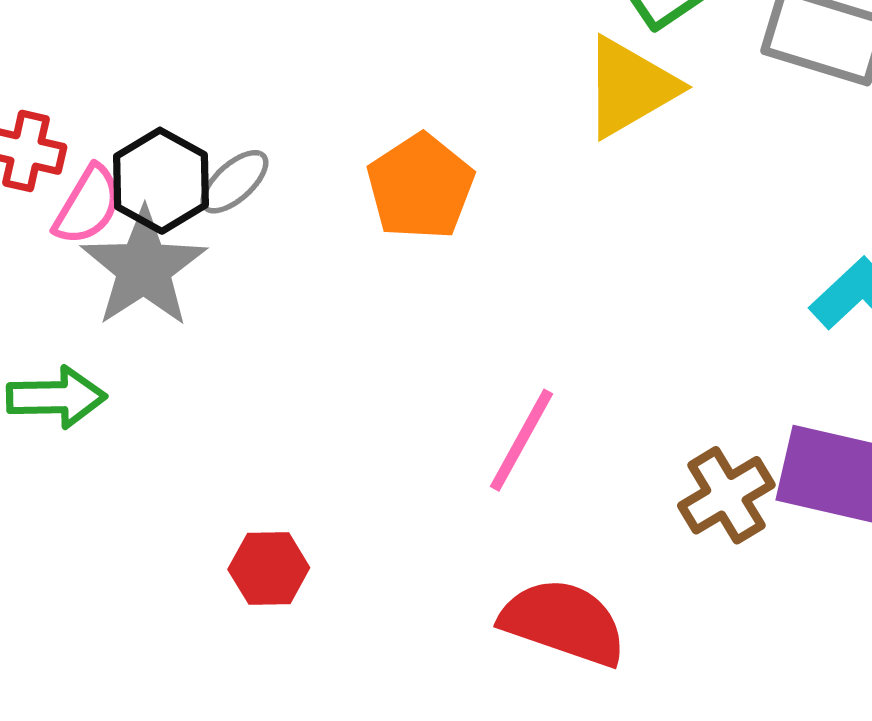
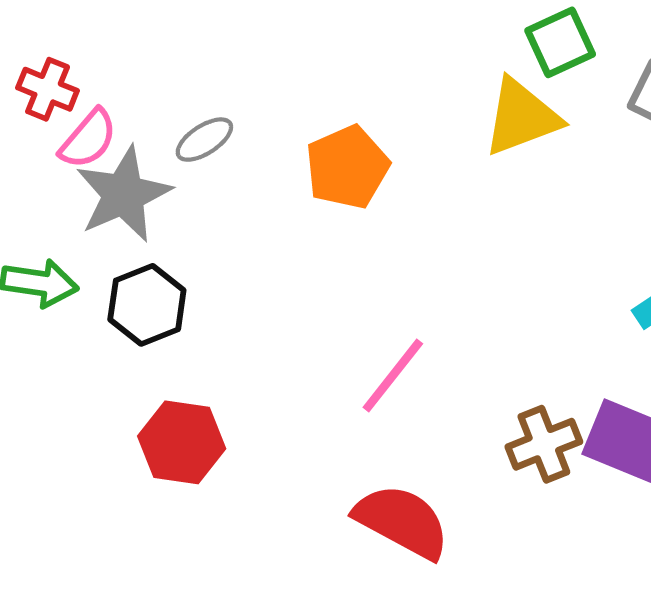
black hexagon: (161, 181) -> (147, 305), moved
red hexagon: (269, 569) -> (182, 442), size x1.4

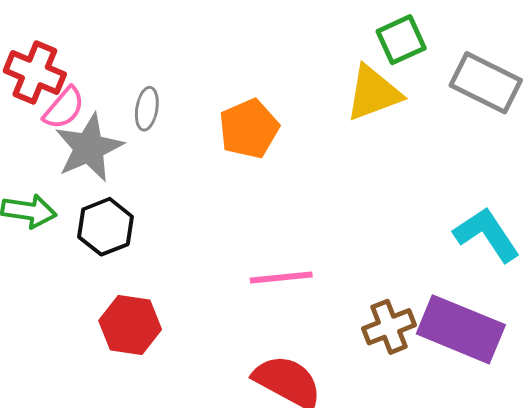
red cross: (48, 89) -> (35, 73), size x1.4
gray ellipse: (204, 140) -> (147, 109), turned -48
pink line: (393, 376) -> (281, 278), turned 46

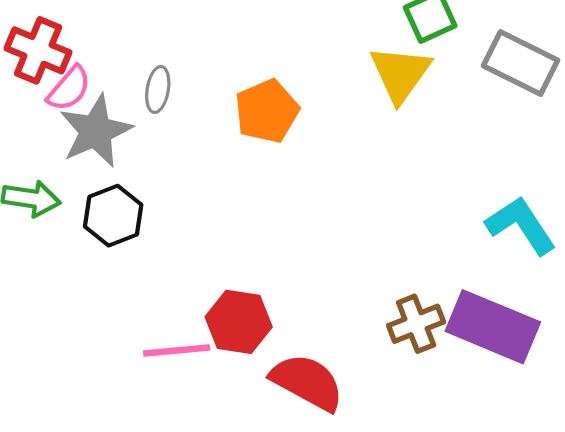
yellow triangle: (373, 93) -> (400, 74), turned -34
pink line: (281, 278) -> (177, 350), moved
red hexagon: (130, 325) -> (239, 322), moved

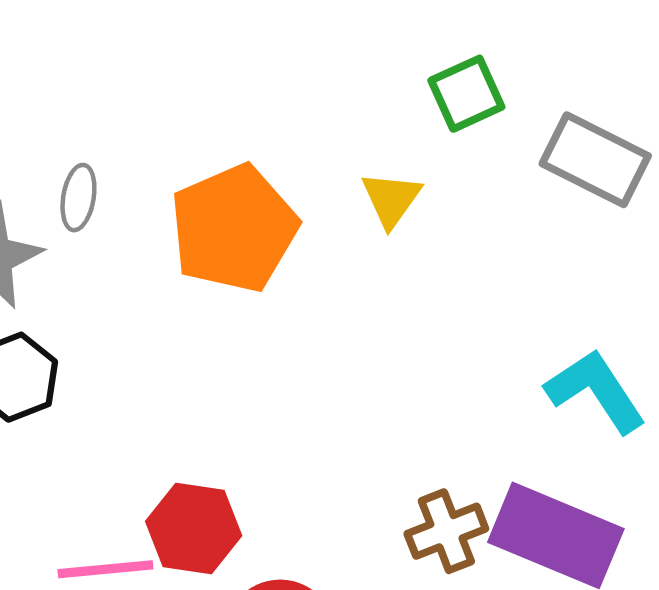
yellow triangle: (400, 74) -> (391, 199), moved, size x0.7
orange pentagon: (267, 111) -> (234, 228), size x1.4

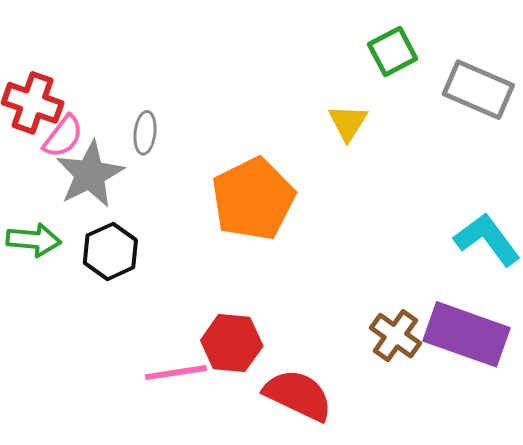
orange pentagon: (234, 228) -> (253, 199), moved
brown cross: (446, 531) -> (395, 336), turned -30

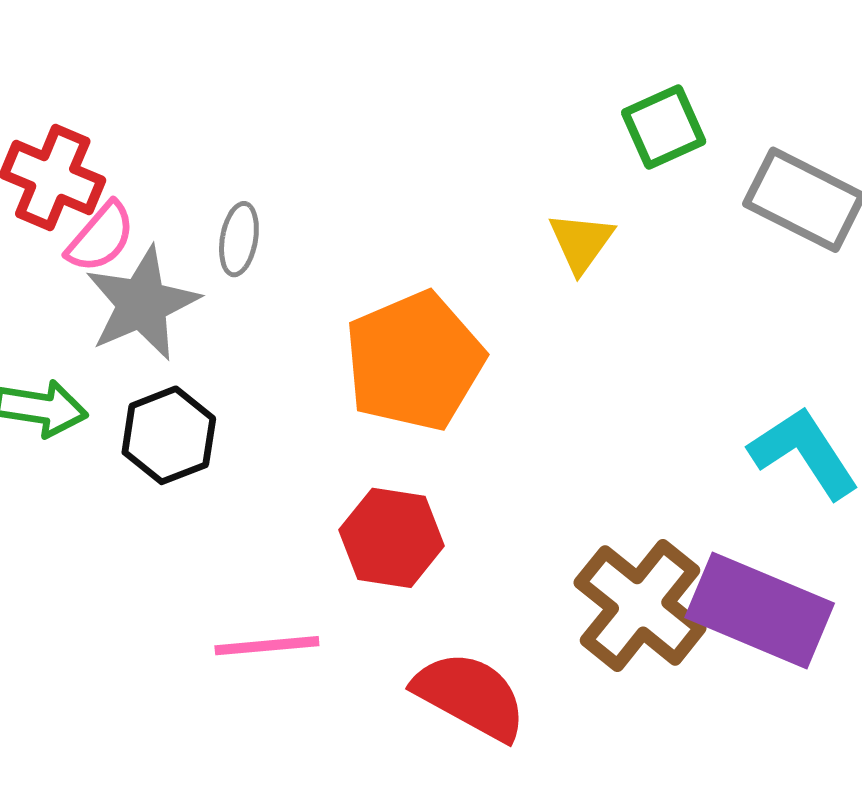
brown cross: (395, 336) -> (640, 605), size x1.5
red hexagon: (232, 343) -> (392, 538), moved

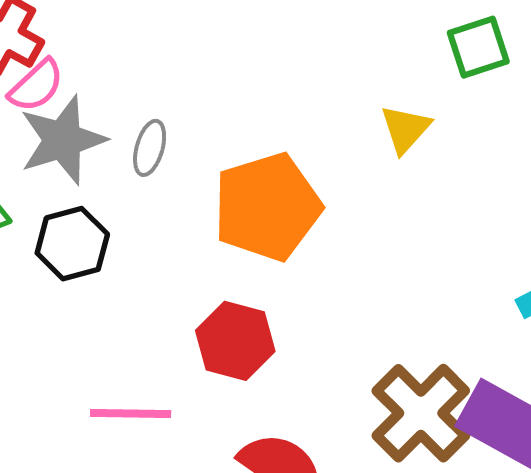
gray ellipse: (239, 239) -> (150, 148), moved

